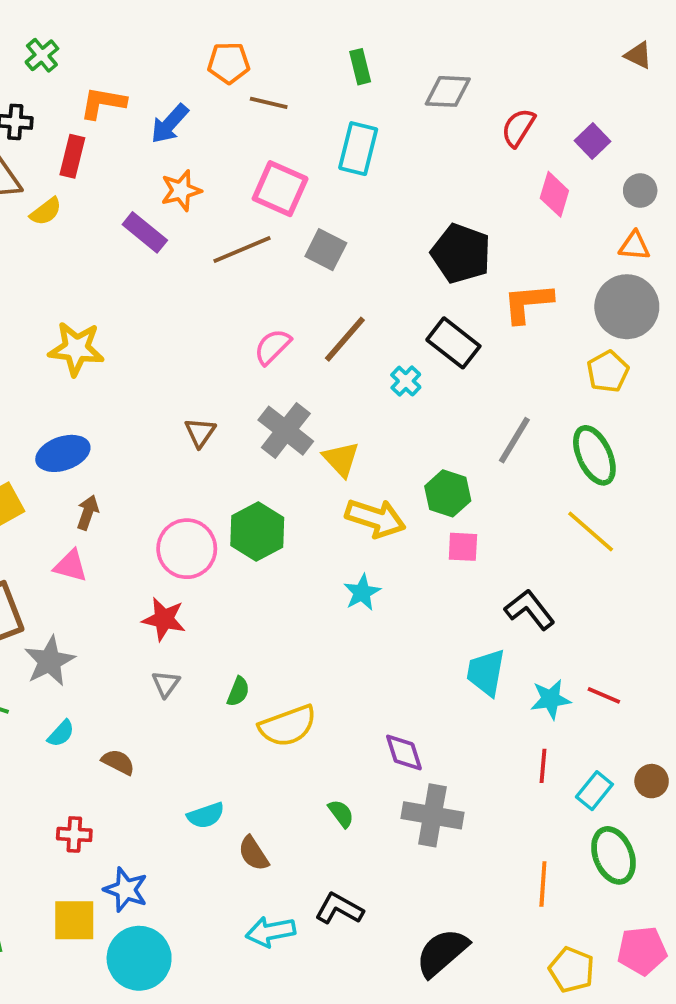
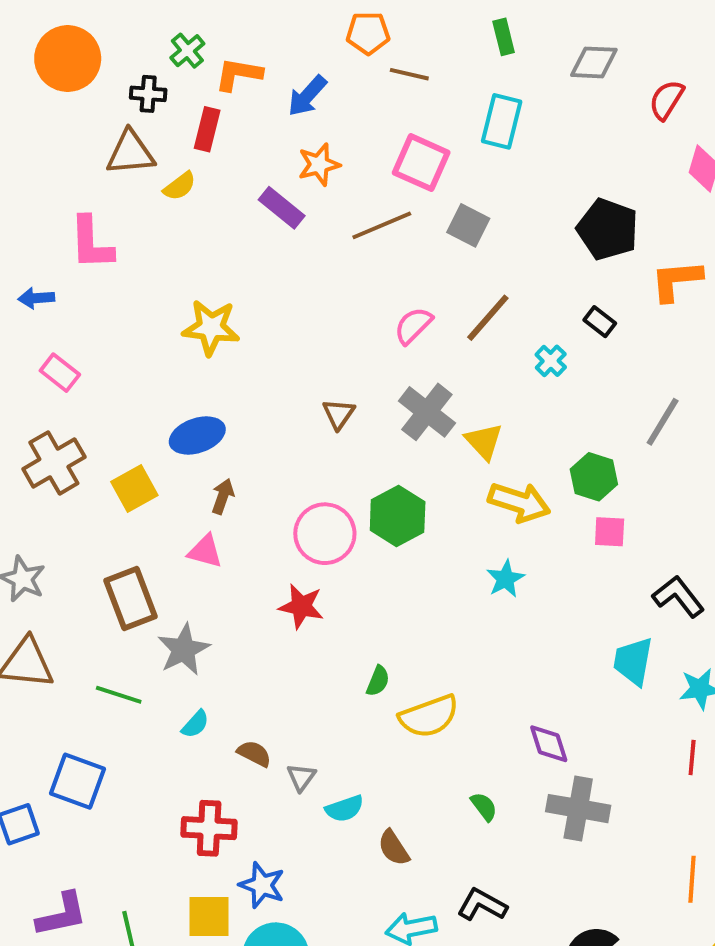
green cross: (42, 55) -> (187, 51), moved
black rectangle: (453, 343) -> (600, 322), size x0.6
gray triangle: (166, 684) -> (301, 777), moved
red cross: (74, 834) -> (209, 828), size x1.5

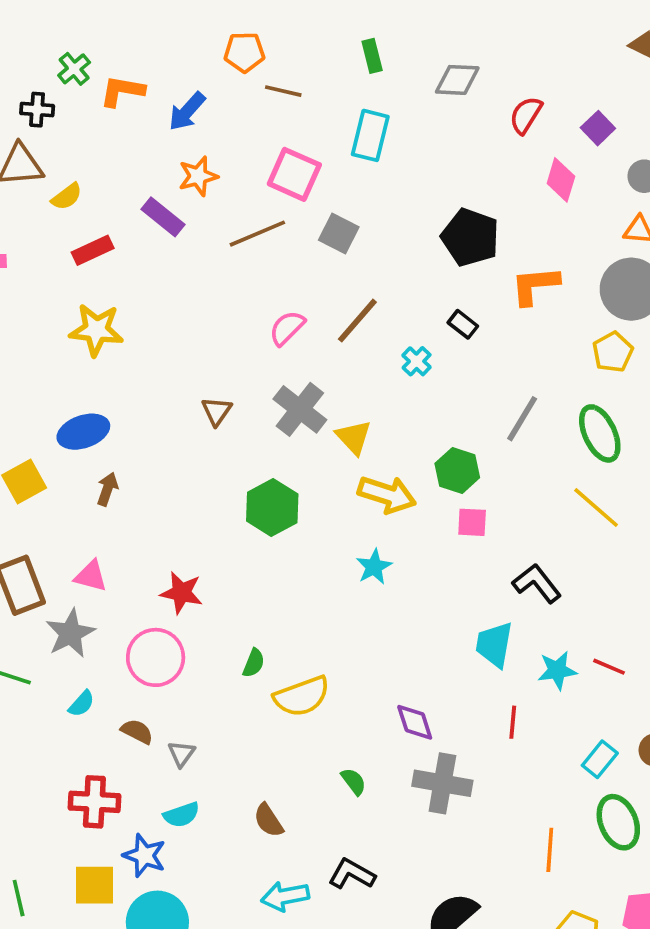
red rectangle: (207, 129) -> (93, 250), moved, turned 51
pink circle: (325, 534) -> (156, 657), moved
pink triangle: (205, 551) -> (91, 576), moved
red line: (692, 758) -> (513, 722), moved
cyan semicircle: (345, 809) -> (181, 815), moved

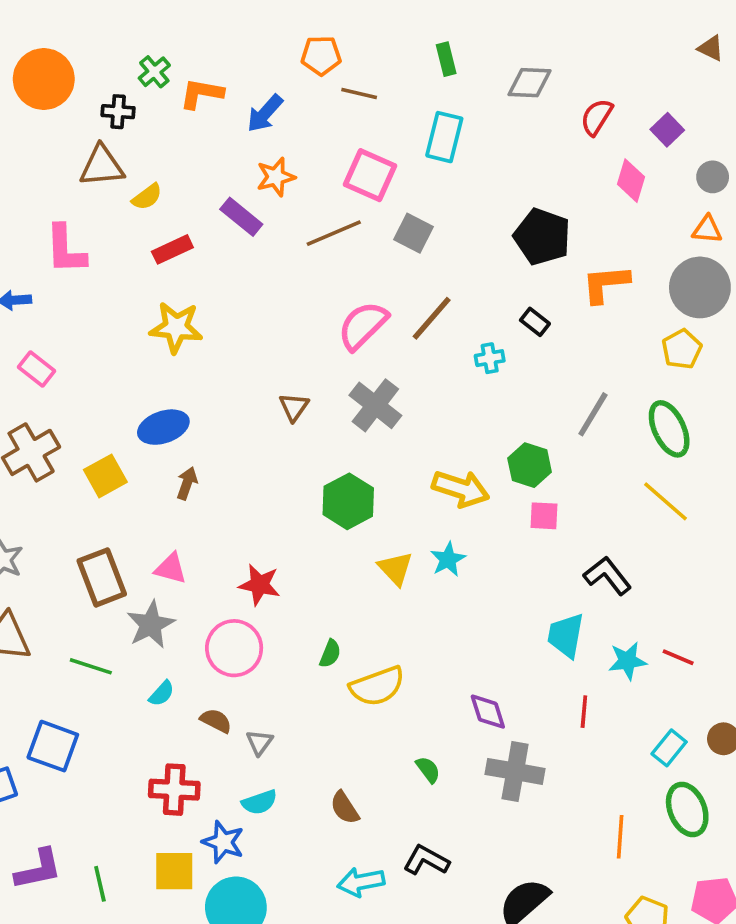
pink semicircle: (287, 328) -> (363, 326), size x1.4
cyan cross: (417, 361) -> (490, 358), turned 36
yellow triangle: (354, 437) -> (395, 568), moved

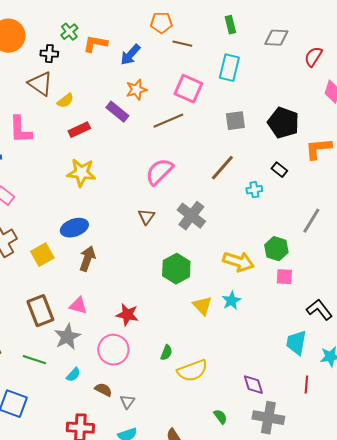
brown triangle: (102, 166) -> (40, 84), turned 40
gray square: (414, 233) -> (235, 121), moved, turned -35
pink semicircle: (363, 326) -> (159, 172), moved
brown arrow: (187, 483) -> (87, 259), size x1.4

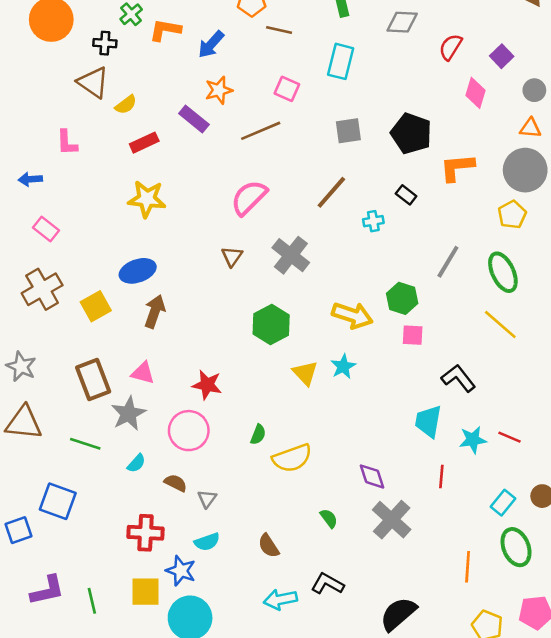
pink square: (188, 89) -> (287, 89), size x0.7
pink L-shape: (20, 130) -> (67, 143), size x0.7
gray cross: (268, 418) -> (392, 520), turned 32

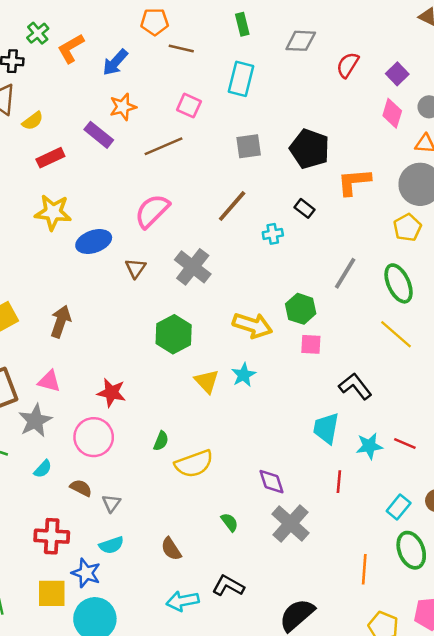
orange L-shape: (165, 30) -> (71, 48), turned -40
pink diamond: (475, 93) -> (392, 113), moved
blue ellipse: (138, 271) -> (94, 242), moved

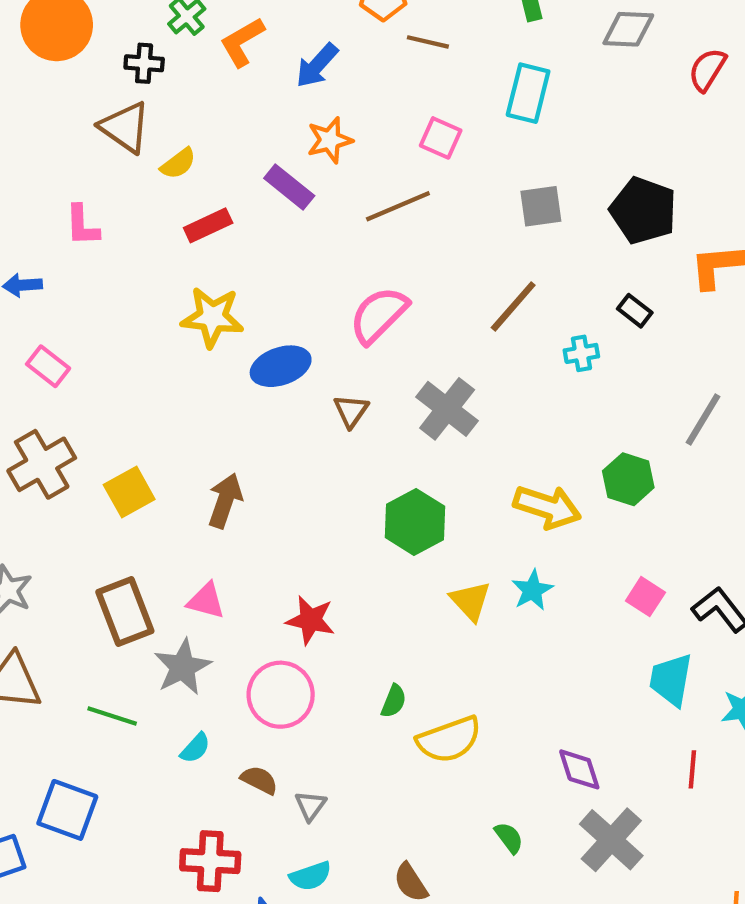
pink square: (311, 344) -> (645, 597), moved, turned 30

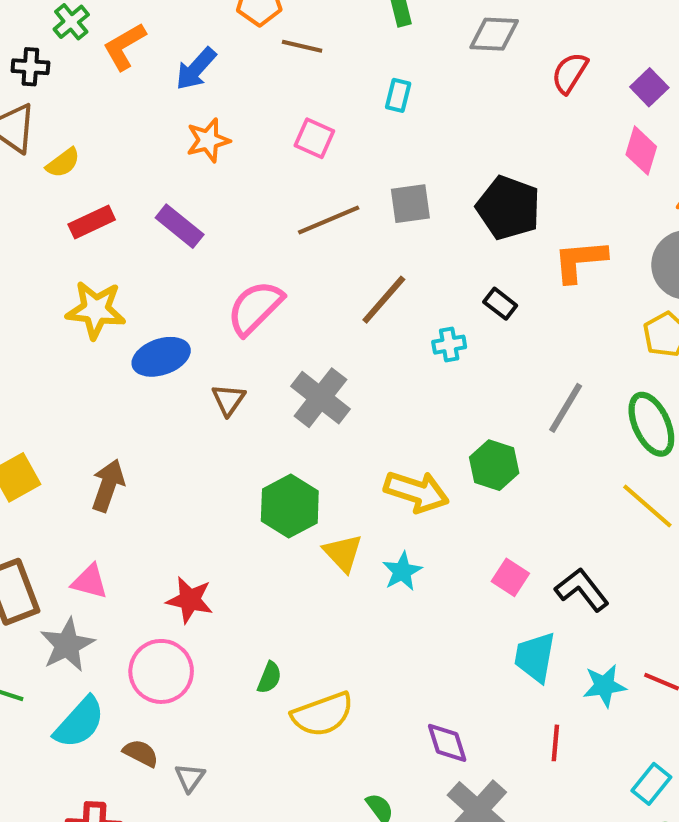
cyan rectangle: (528, 93) -> (398, 95), size x0.6
purple rectangle: (289, 187) -> (180, 226), moved
brown line: (398, 206) -> (329, 220), moved
yellow triangle: (470, 601) -> (343, 553), moved
cyan semicircle: (195, 748) -> (79, 722), size x1.8

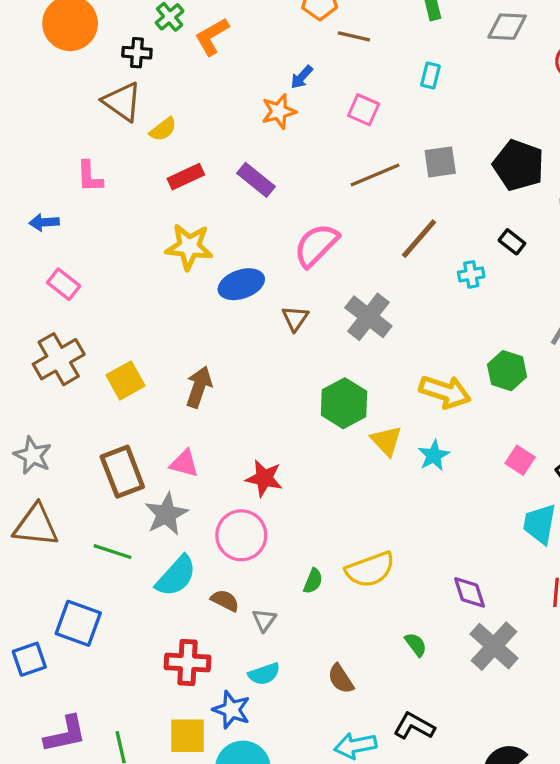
blue arrow: (196, 69) -> (302, 77), moved, size x0.7
green semicircle: (269, 678) -> (313, 581), moved

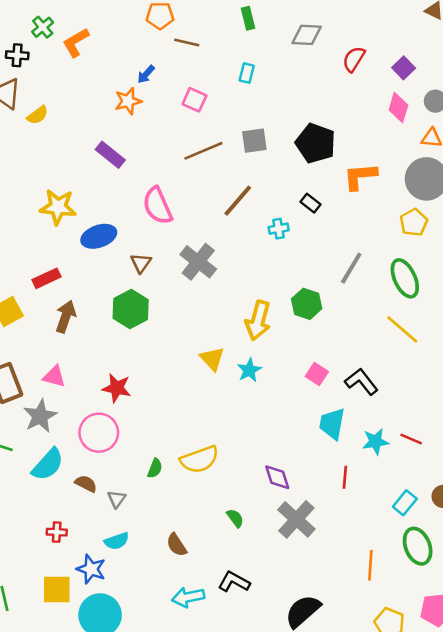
red rectangle: (186, 177) -> (46, 278), moved
pink semicircle: (316, 245) -> (157, 206), turned -69
yellow arrow: (445, 392) -> (258, 320), turned 87
green hexagon: (344, 403) -> (131, 309), moved
red cross: (187, 662) -> (57, 532), size x0.6

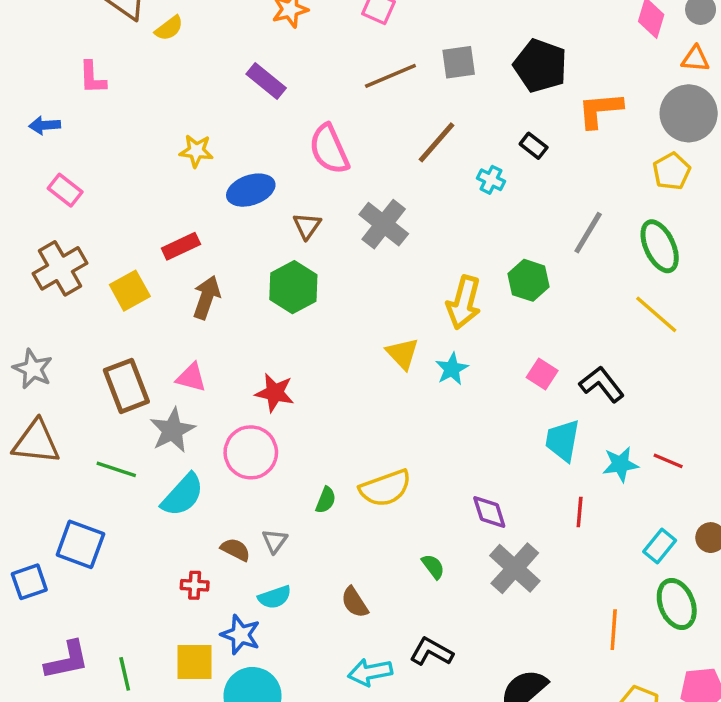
yellow star: (58, 207) -> (196, 151), size x0.7
cyan cross: (279, 229) -> (491, 180), turned 36
brown semicircle: (86, 484) -> (235, 549), moved

